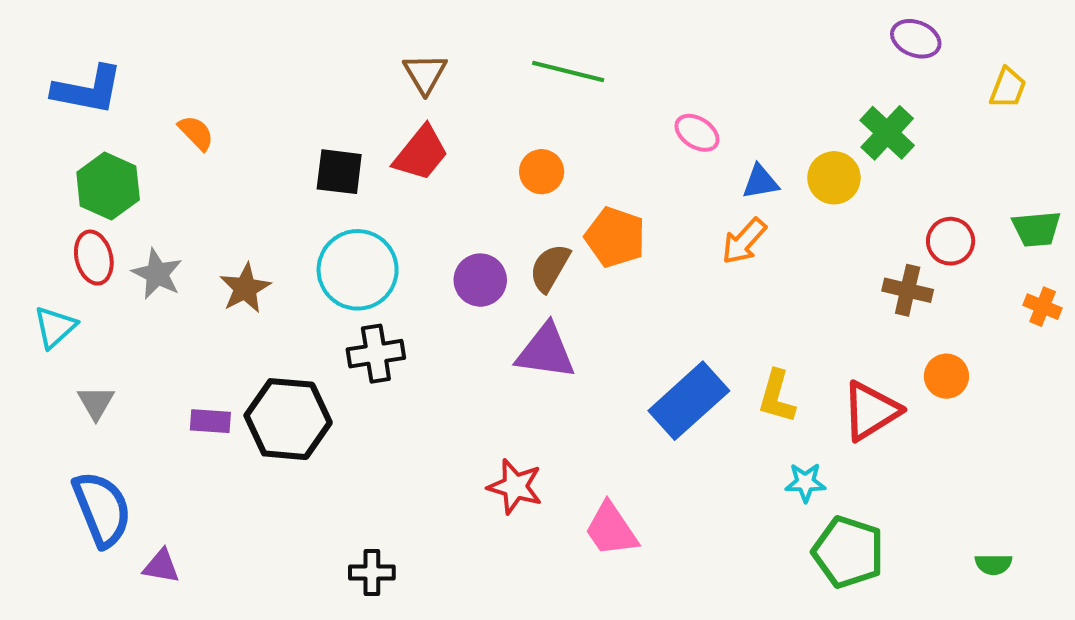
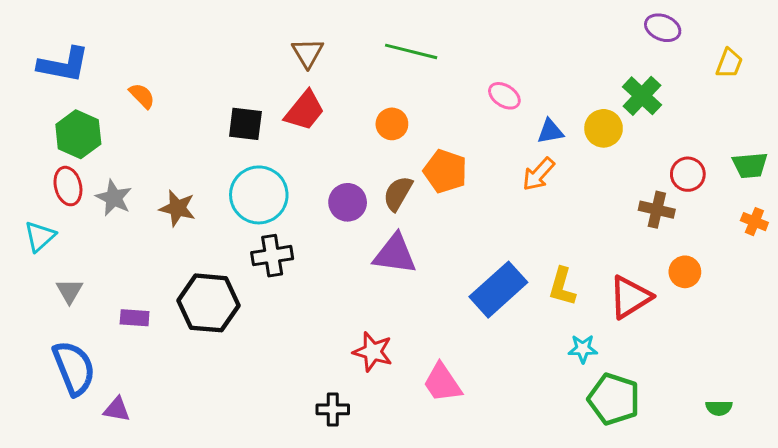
brown star: (245, 288) -> (177, 208), turned -30
purple rectangle: (210, 421) -> (135, 318), moved
black cross: (372, 572) -> (333, 409), moved

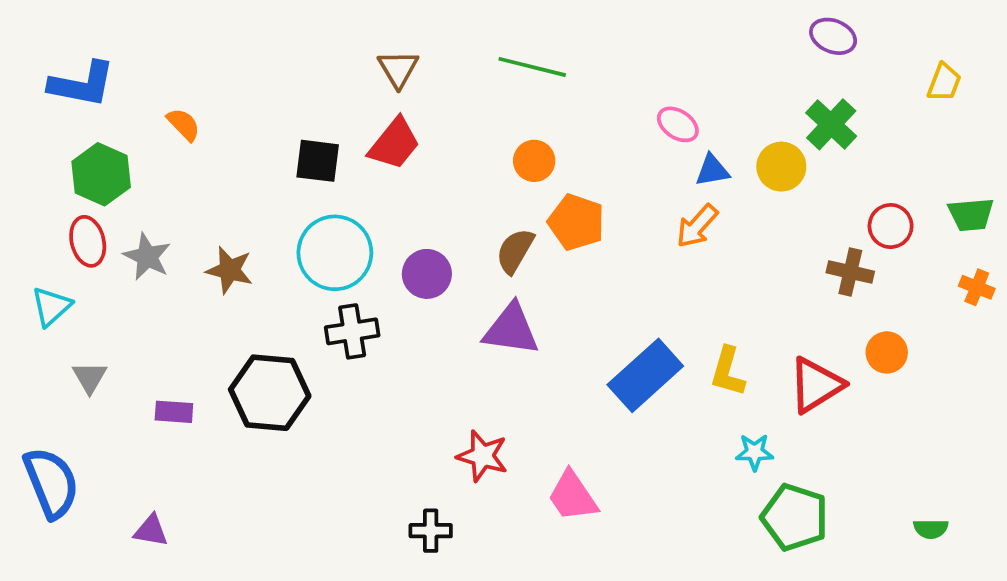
purple ellipse: (663, 28) -> (833, 36), moved
pink ellipse: (504, 96) -> (678, 124), moved
orange circle: (392, 124) -> (534, 161), moved
purple circle: (348, 202) -> (427, 274), moved
blue semicircle: (74, 368) -> (51, 483), moved

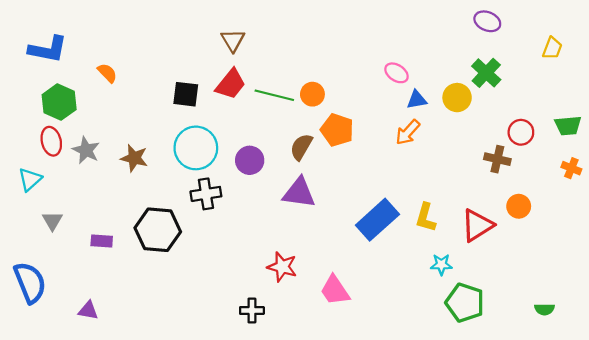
green line: (532, 67) -> (274, 95), moved

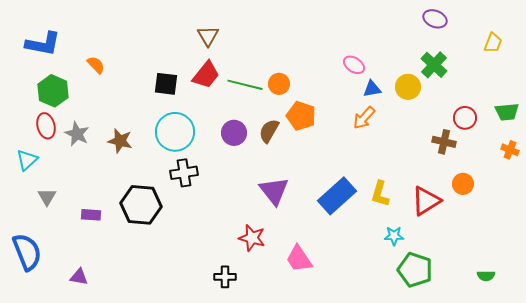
purple circle: (250, 160) -> (234, 133), moved
purple triangle: (299, 193) -> (274, 191), moved, turned 44

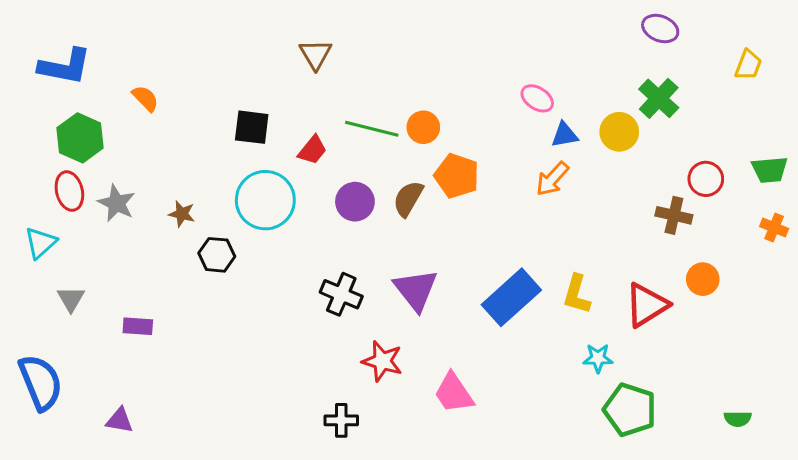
red trapezoid: (206, 75) -> (312, 150), moved, size x0.7
brown star: (120, 141) -> (182, 214), size x0.7
black cross: (184, 173) -> (341, 294), moved, turned 32
black hexagon: (141, 205) -> (217, 255), moved, size x0.6

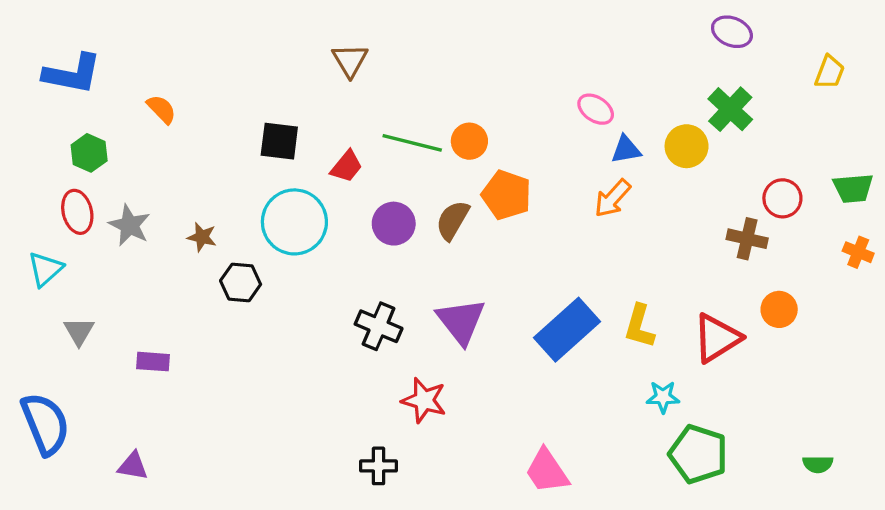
green hexagon: (80, 138) -> (89, 153), size x0.7
pink trapezoid: (454, 393) -> (547, 471), moved

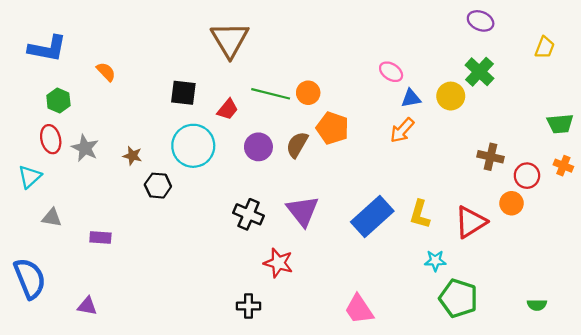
brown triangle: (350, 60) -> (230, 40), size x1.6
red circle: (782, 198) -> (527, 176), moved
gray triangle: (79, 331) -> (52, 218), turned -50

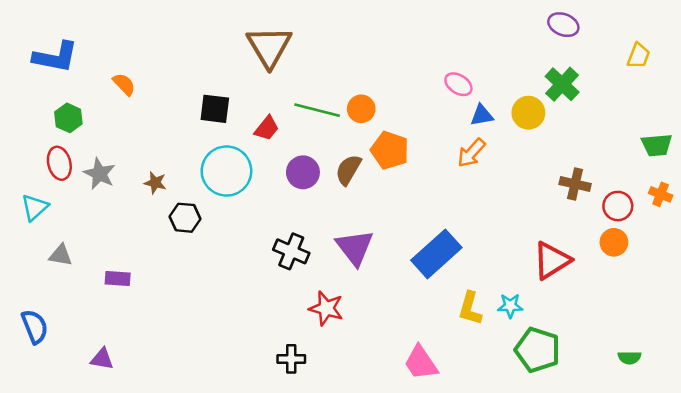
orange circle: (512, 203) -> (614, 242), moved
yellow L-shape: (420, 214) -> (470, 308), moved
blue semicircle: (30, 278) -> (35, 327), size x0.7

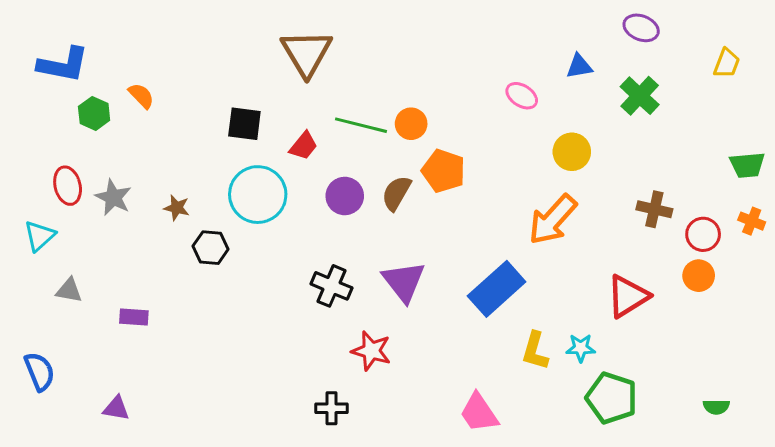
yellow circle: (528, 113) -> (572, 152), moved
blue triangle: (482, 115) -> (579, 66), moved
green hexagon: (68, 118) -> (94, 113), moved
orange arrow: (471, 153) -> (553, 220), moved, size x1.5

